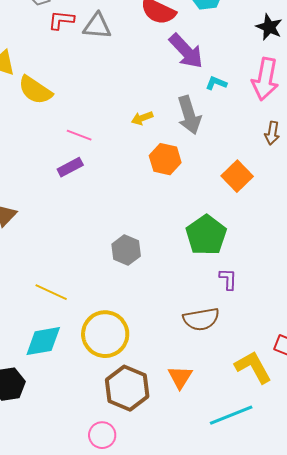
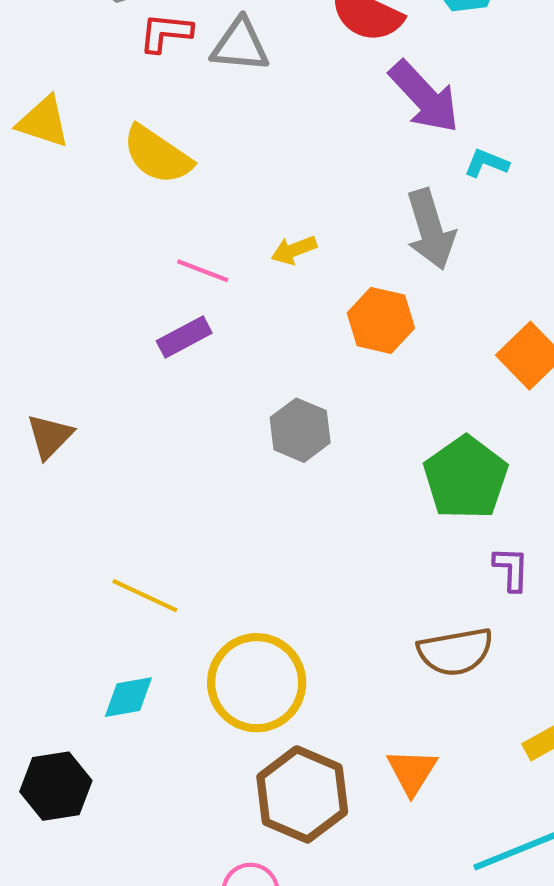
yellow semicircle: (35, 90) -> (157, 155), moved
yellow arrow: (142, 118) -> (294, 250), moved
gray hexagon: (126, 250) -> (300, 430), moved
cyan diamond: (43, 341) -> (128, 697), size x0.7

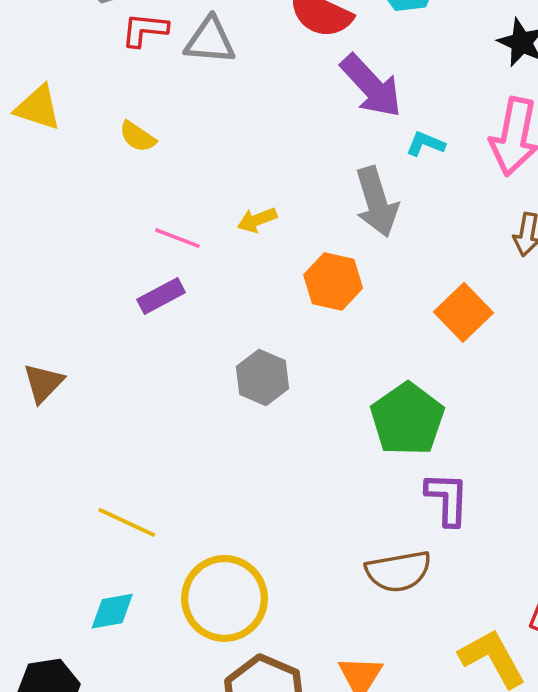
yellow semicircle: (157, 155) -> (138, 137), size x0.6
purple L-shape: (511, 569) -> (447, 499), size x1.4

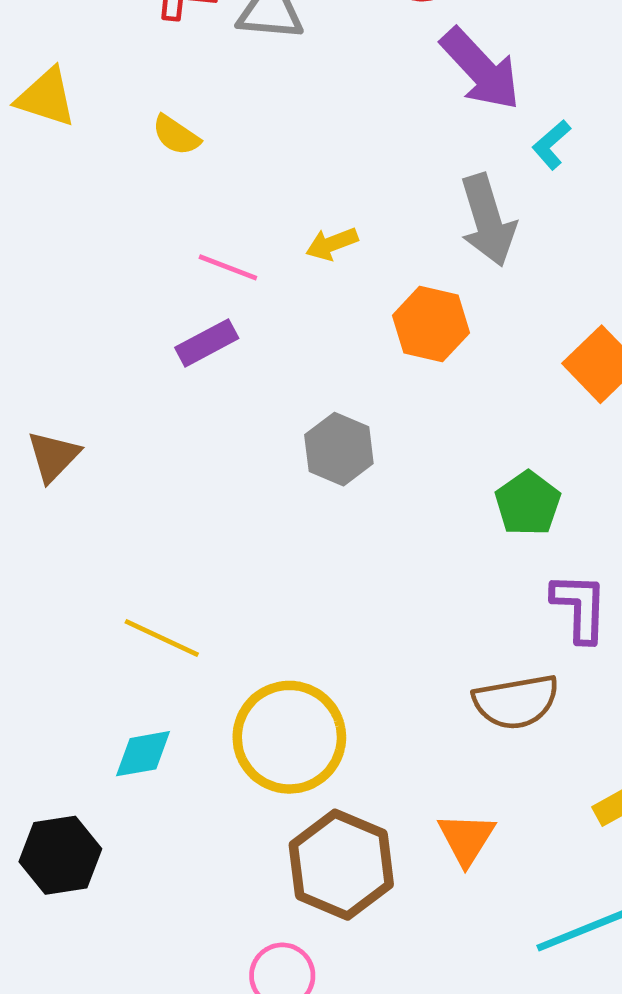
cyan L-shape: (425, 144) -> (551, 145), turned -63
green pentagon: (407, 419) -> (528, 503), size x0.7

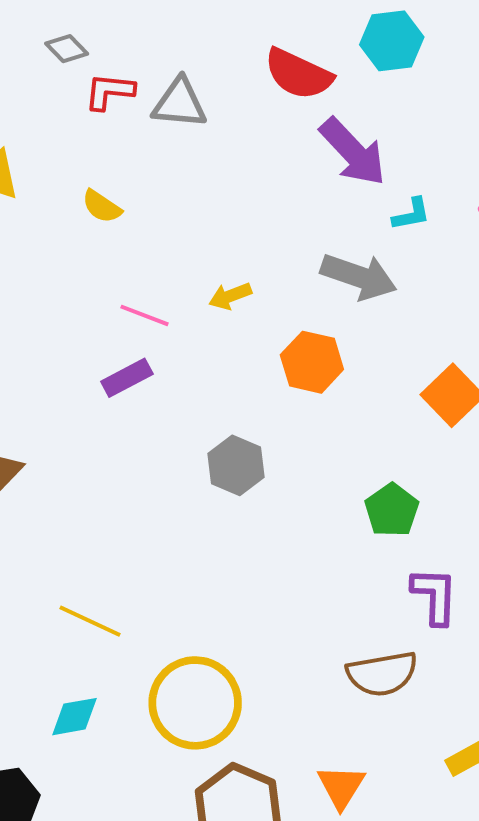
cyan L-shape: (551, 145) -> (411, 214), turned -150
gray arrow: (488, 220) -> (359, 276), turned -54

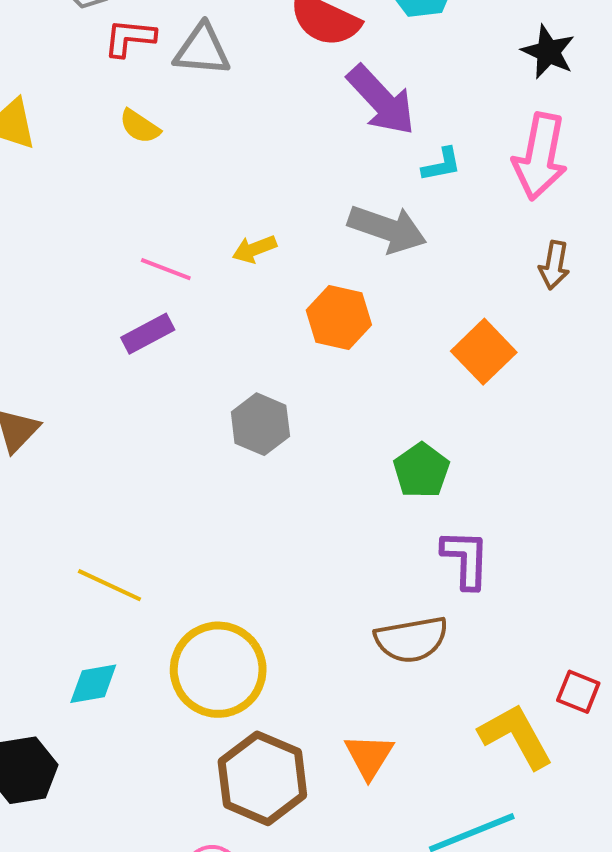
yellow semicircle: (102, 206) -> (140, 126), moved

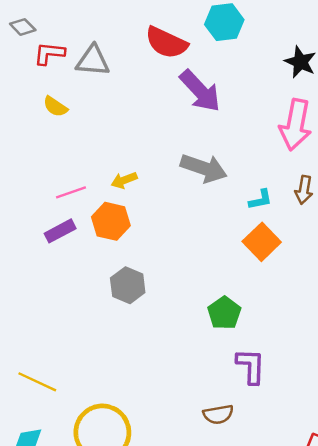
cyan L-shape: (442, 165) -> (260, 200), moved
pink line: (166, 269) -> (71, 192), turned -40
orange hexagon: (339, 317) -> (111, 221), moved
brown semicircle: (411, 639) -> (218, 414), size x0.7

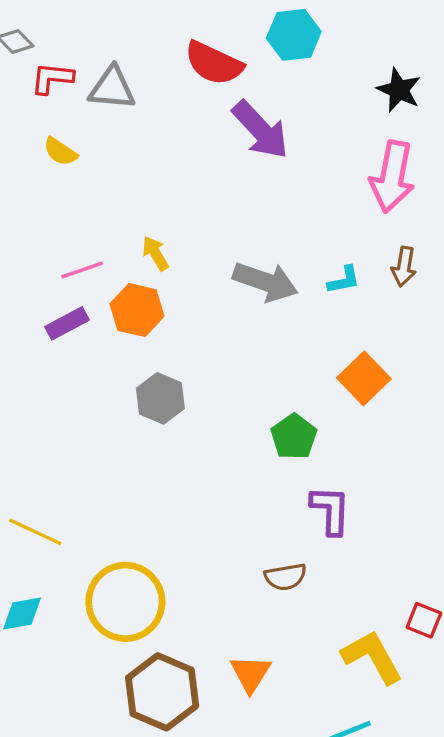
gray arrow: (204, 168) -> (265, 282), moved
yellow arrow: (124, 180) -> (155, 253), turned 80
orange square: (262, 242) -> (364, 378), moved

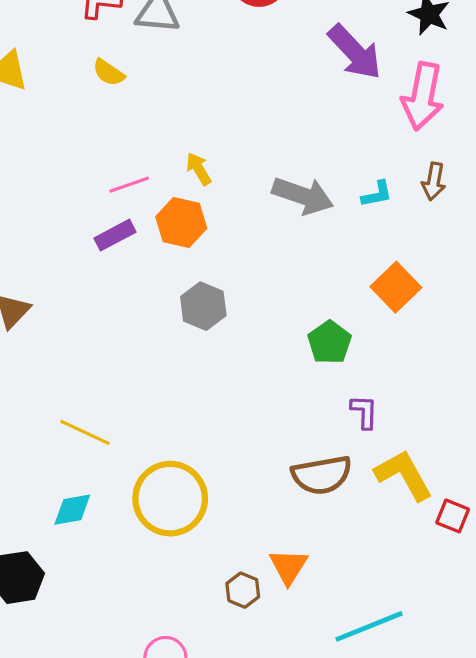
purple arrow: (260, 130) -> (355, 52), moved
purple L-shape: (331, 510) -> (364, 412), size x0.7
brown semicircle: (285, 577) -> (322, 475), size x1.5
yellow L-shape: (372, 657) -> (404, 475), moved
brown hexagon: (162, 692) -> (243, 590), moved, size x0.5

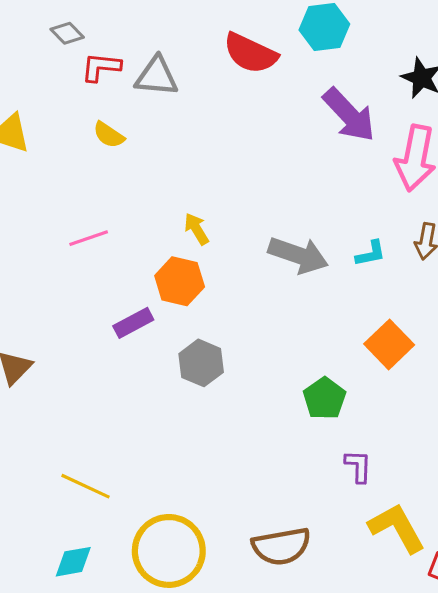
pink line: (129, 185) -> (89, 238), moved
purple rectangle: (115, 235) -> (133, 323), moved
brown semicircle: (322, 475) -> (281, 546), moved

